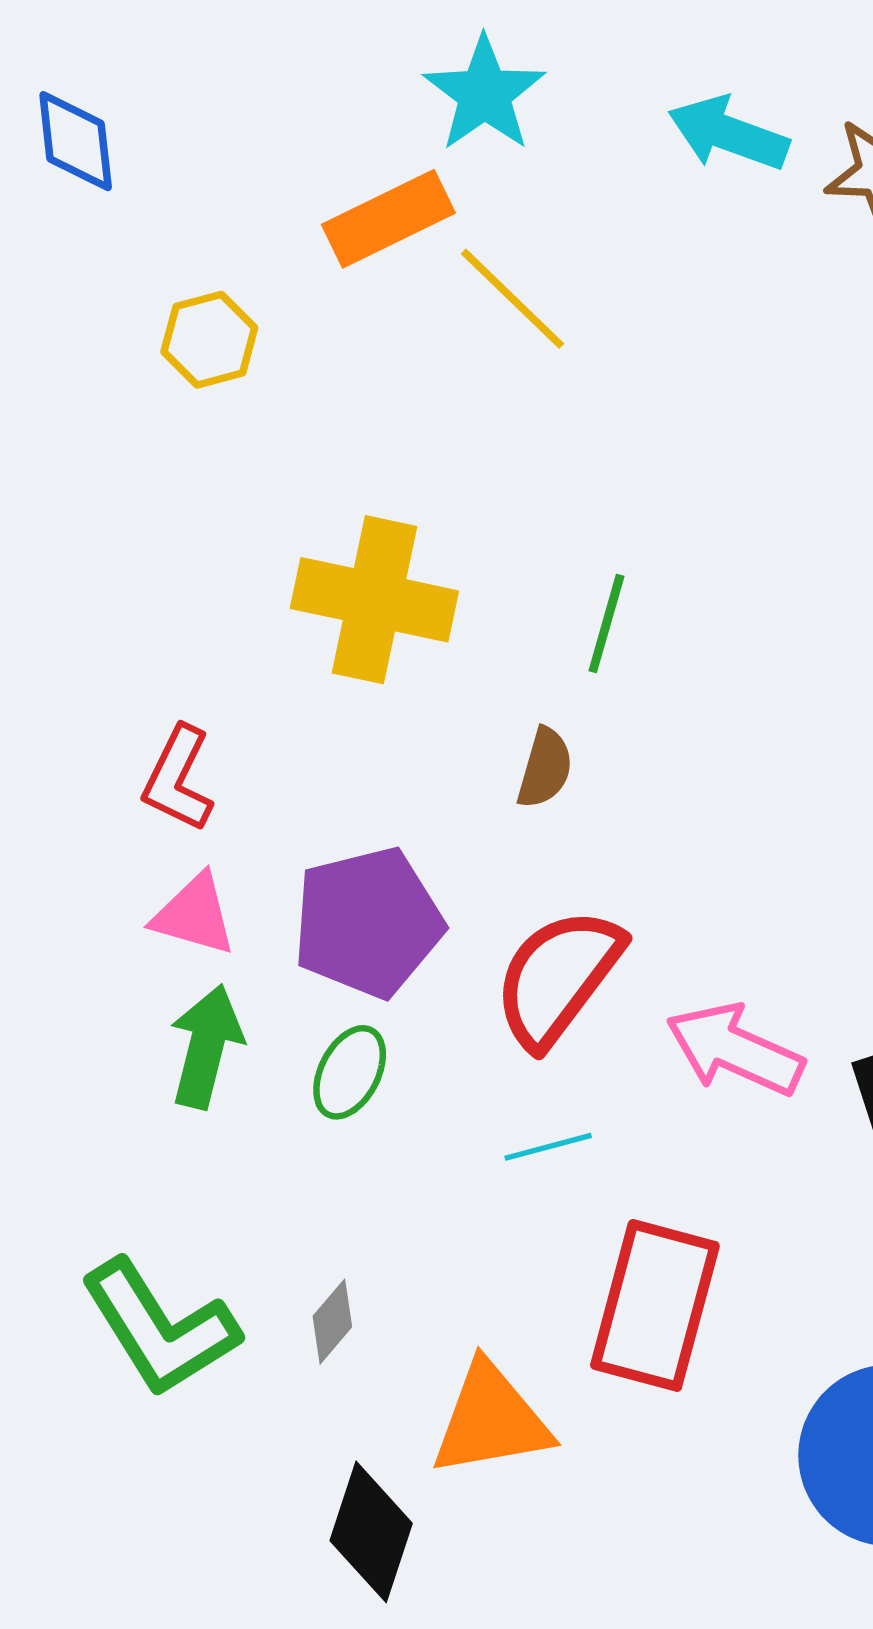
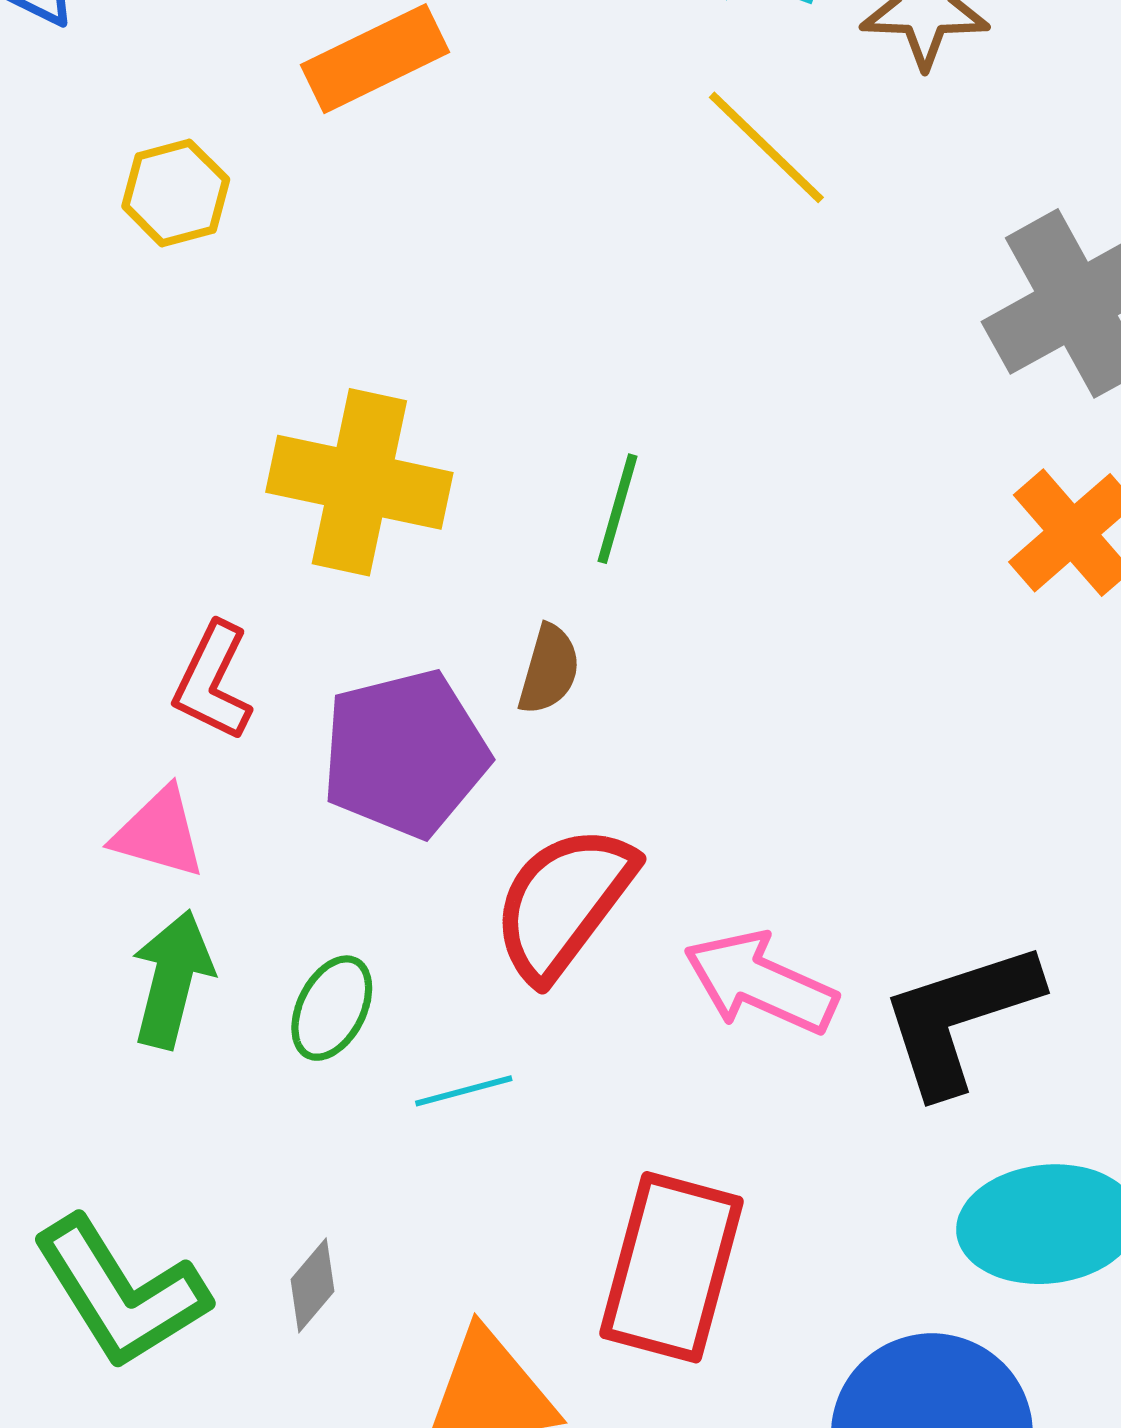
yellow line: (513, 299) -> (766, 147), moved
red L-shape: (178, 779) -> (213, 682), moved
purple pentagon: (368, 922) -> (405, 754), moved
cyan line: (548, 1147) -> (464, 1091), moved

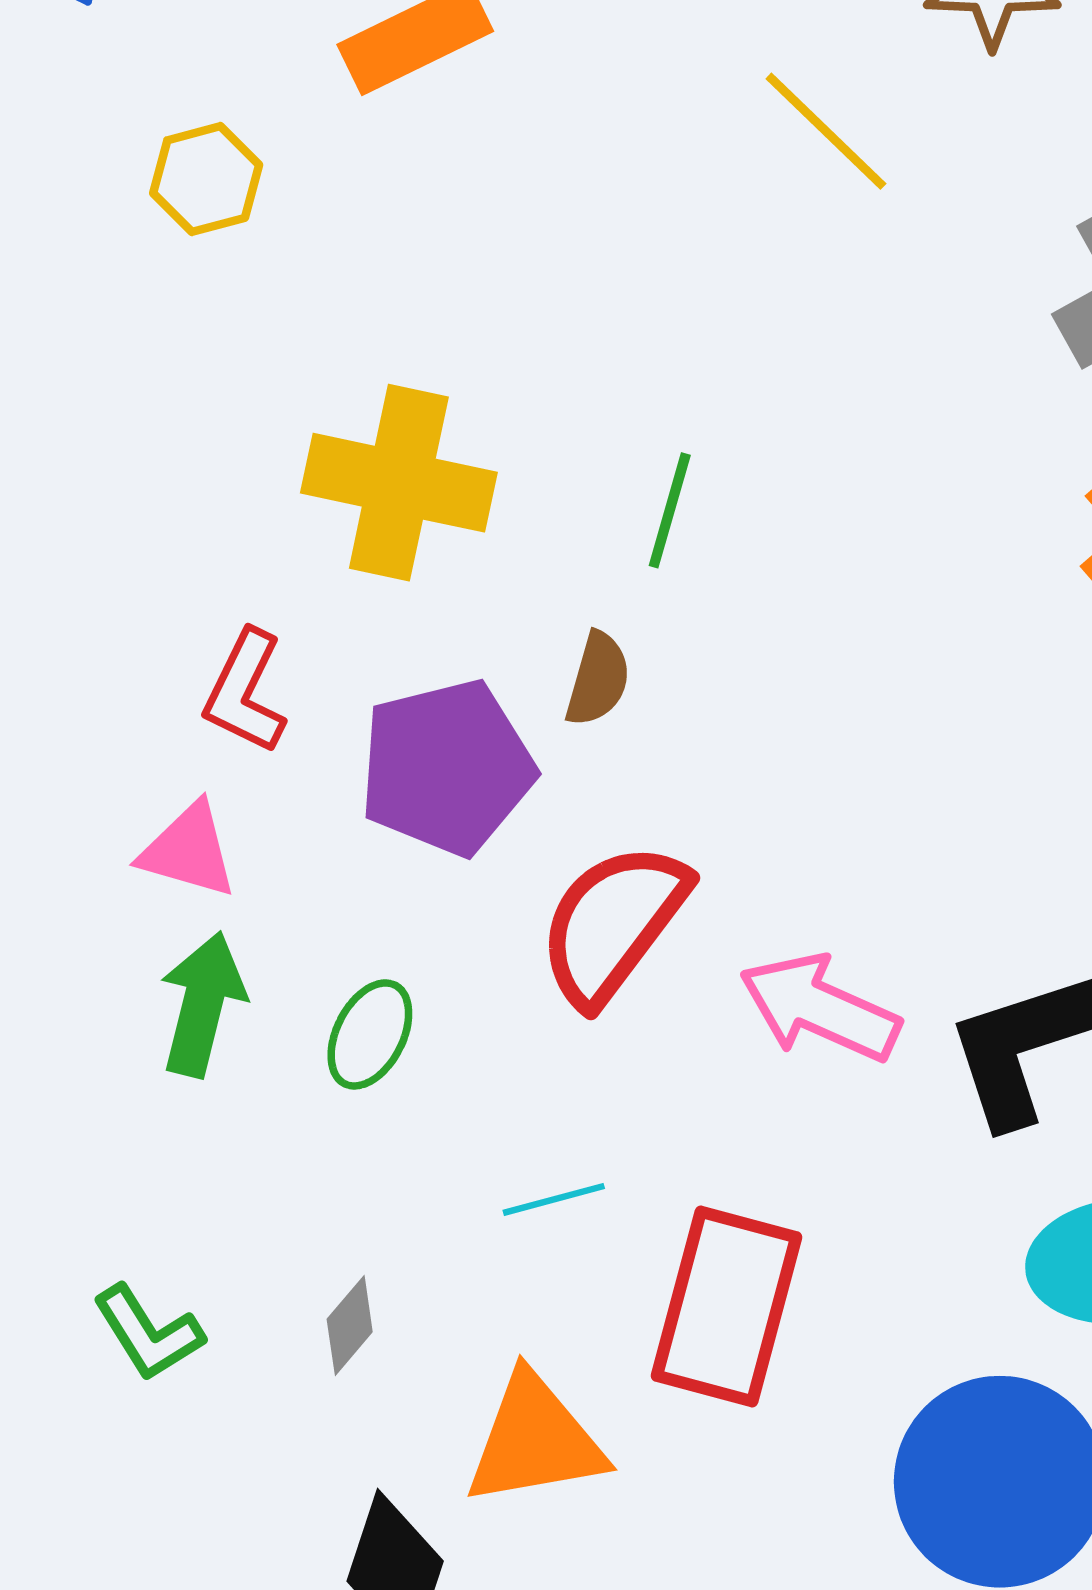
cyan line: (464, 1091) -> (554, 1199), moved
green L-shape: (120, 1293) -> (148, 1333), size x0.6

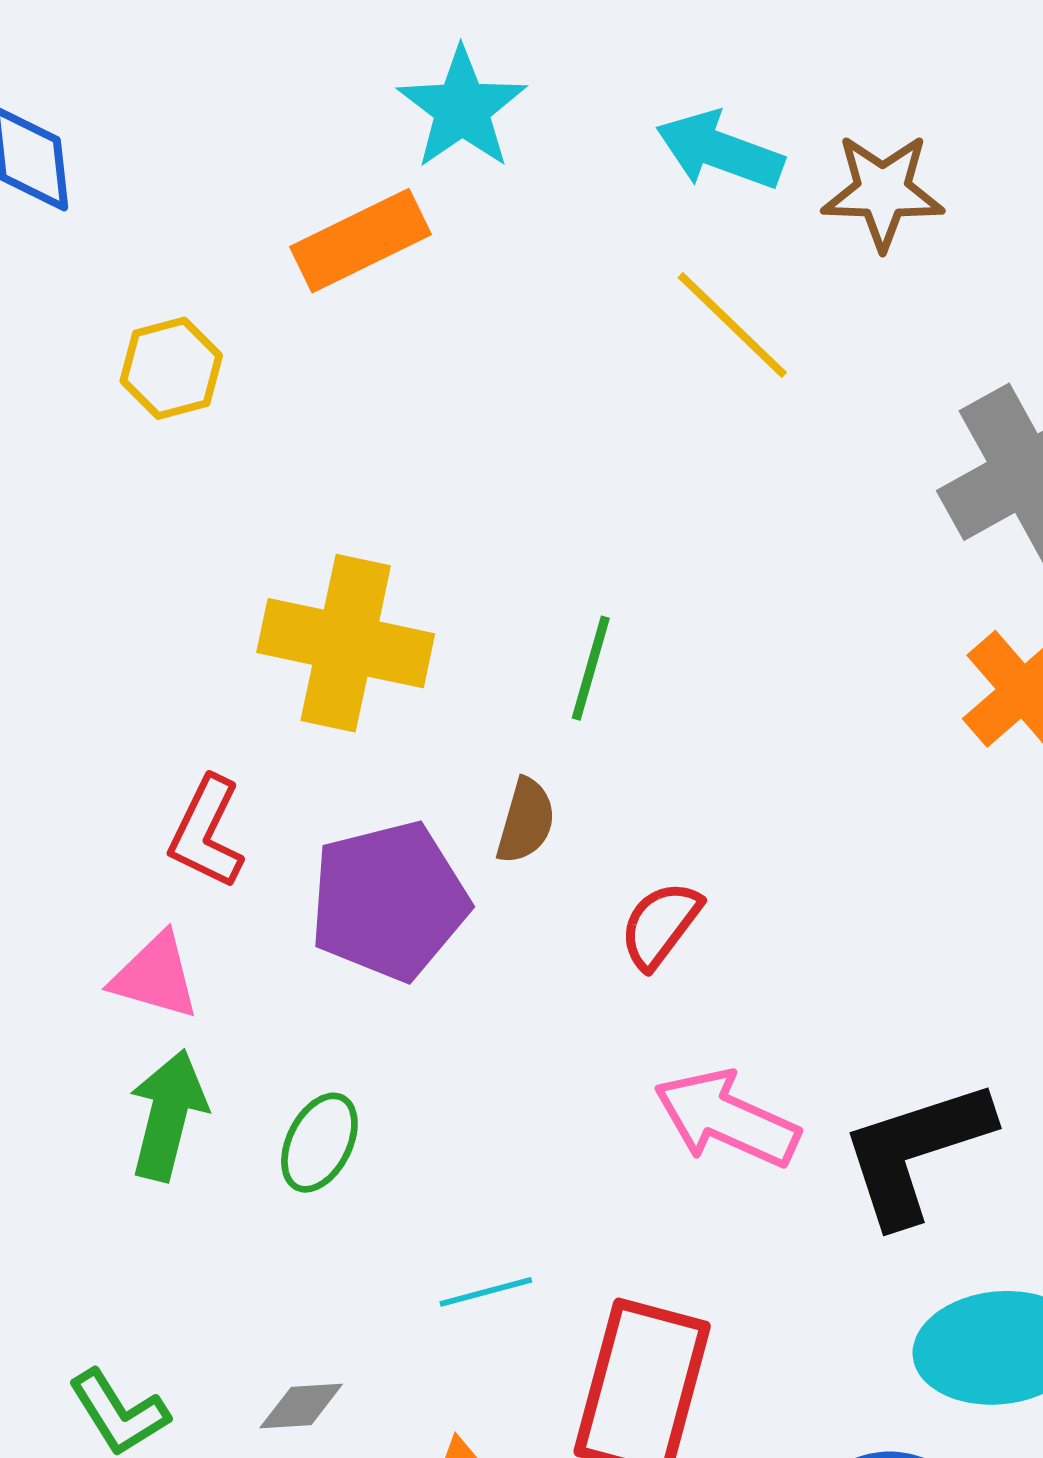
red semicircle: (613, 924) -> (660, 925), moved, size x0.6
gray diamond: (350, 1325) -> (301, 1406), turned 46

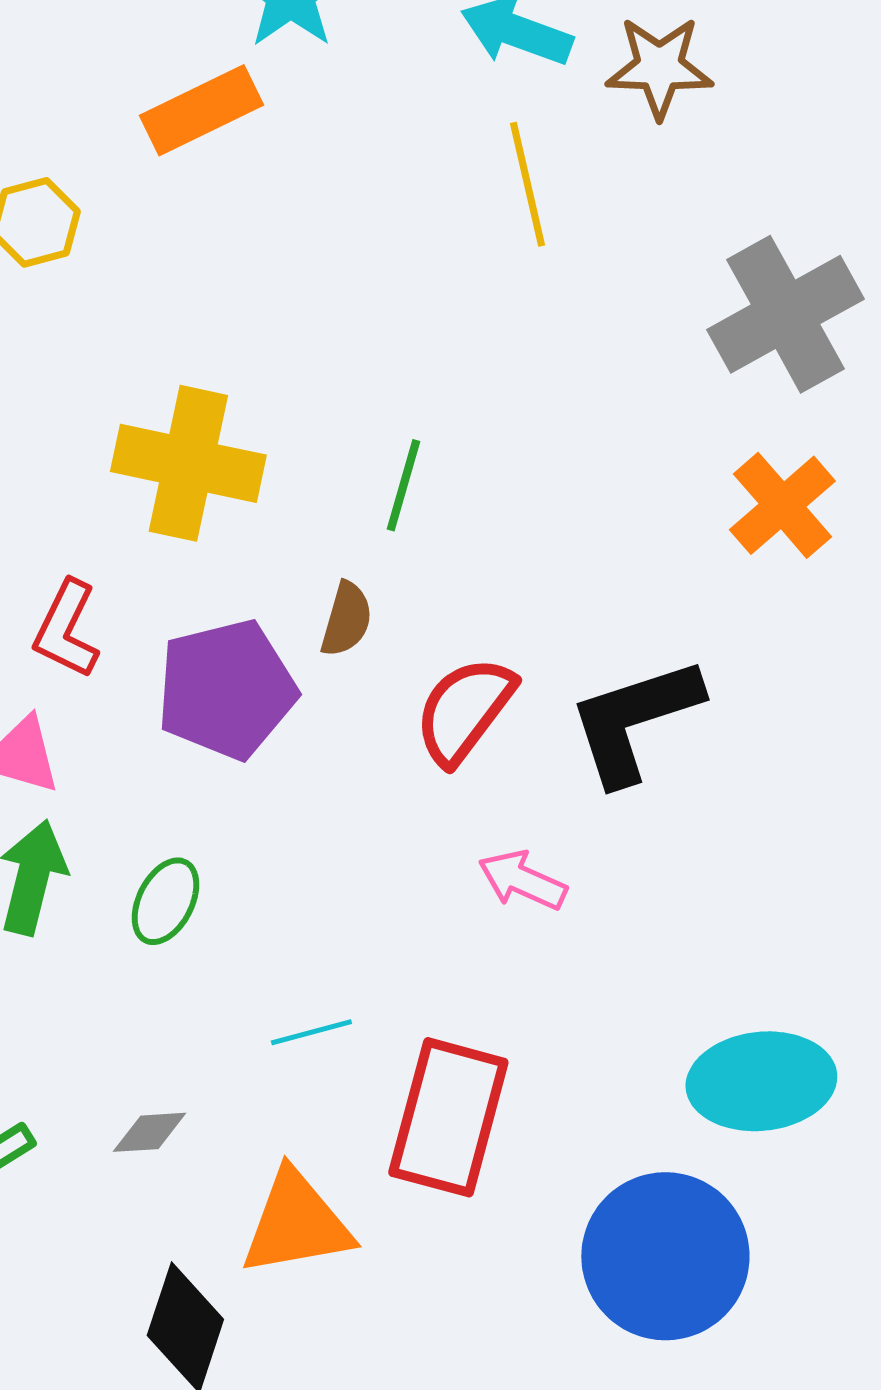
yellow line: (732, 325) -> (527, 184), turned 33
red semicircle: (660, 925) -> (464, 710), size x1.4
pink arrow: (727, 1119) -> (522, 880), size x0.7
black L-shape: (916, 1152) -> (634, 720), moved

